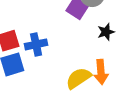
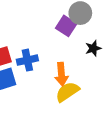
orange arrow: (101, 72) -> (61, 74), moved

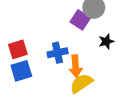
blue cross: (27, 60) -> (58, 53), moved

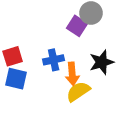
black star: (106, 41) -> (102, 62), moved, size x1.5
blue square: (21, 71) -> (16, 79), turned 30

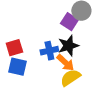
black star: (102, 62) -> (68, 46), moved
orange arrow: (72, 74) -> (65, 63), turned -42

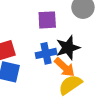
purple square: (69, 22) -> (47, 20), moved, turned -36

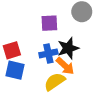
yellow semicircle: (70, 85) -> (55, 82), moved

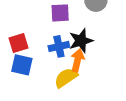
orange arrow: (65, 66) -> (77, 60), turned -120

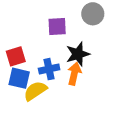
blue cross: (59, 46) -> (49, 69), moved
yellow semicircle: (66, 78) -> (35, 91), moved

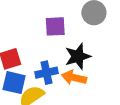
orange arrow: (74, 74) -> (74, 78), turned -90

